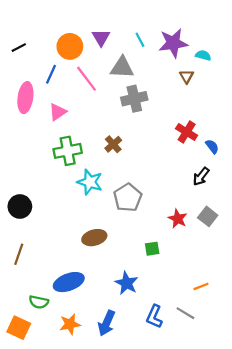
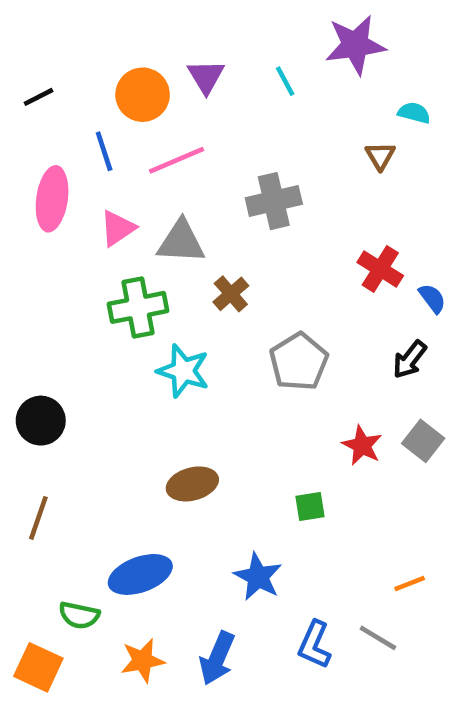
purple star: (173, 43) -> (355, 45), moved
gray triangle: (122, 68) -> (181, 242), moved
blue line: (51, 74) -> (104, 151), turned -42
pink line: (87, 79) -> (177, 160), turned -76
gray pentagon: (128, 198) -> (299, 362), moved

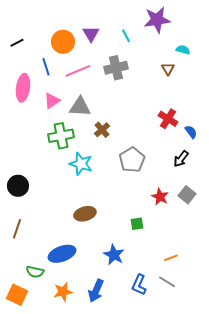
gray cross: (274, 201) -> (116, 68), moved
orange line: (410, 584) -> (171, 258), moved

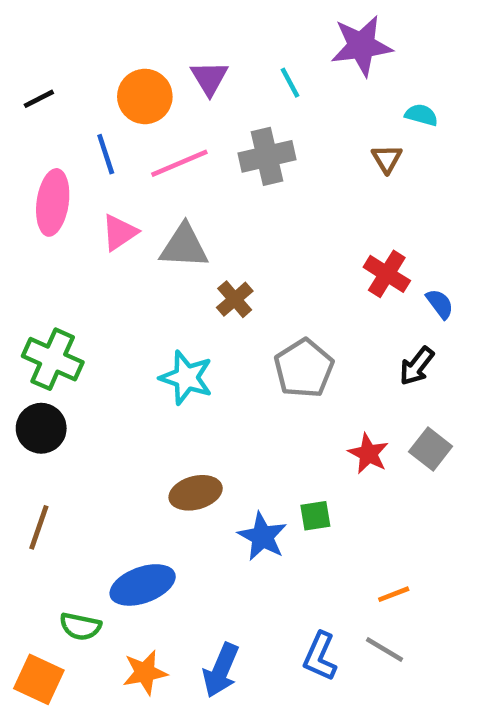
green cross: (61, 136) -> (53, 359), moved, turned 35
blue star: (114, 255) -> (262, 537), moved

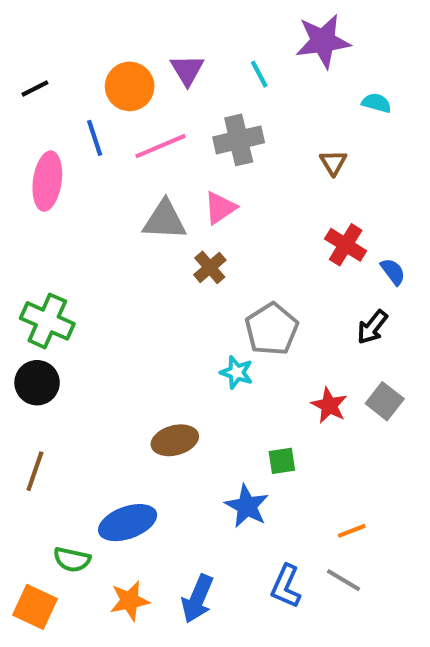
brown triangle: (387, 159) -> (333, 163), moved
pink triangle: (120, 232) -> (220, 208), moved
cyan star: (186, 378) -> (237, 372), moved, size x0.7
blue star: (262, 537) -> (247, 506), moved

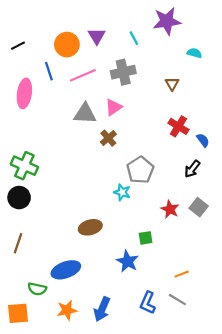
orange square: (35, 607) -> (18, 313), turned -30

